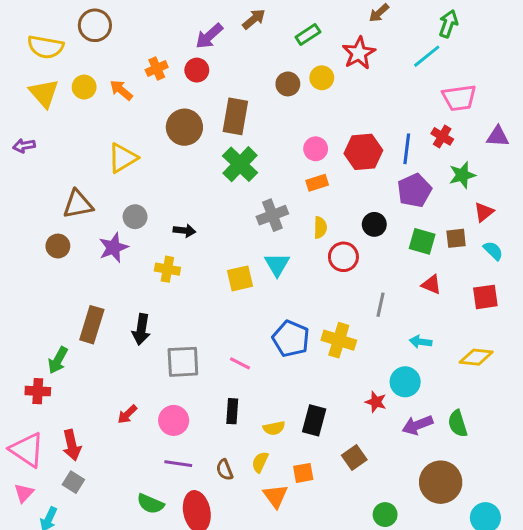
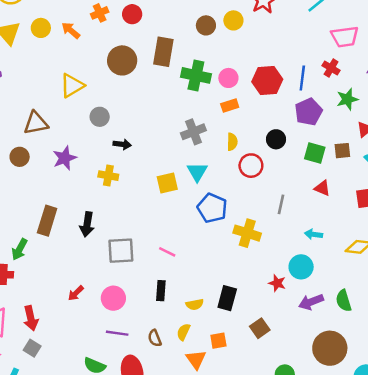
green cross: (240, 164) -> (196, 75), moved, turned -32
gray circle: (135, 217) -> (100, 117), moved
blue pentagon: (291, 339) -> (212, 208), moved

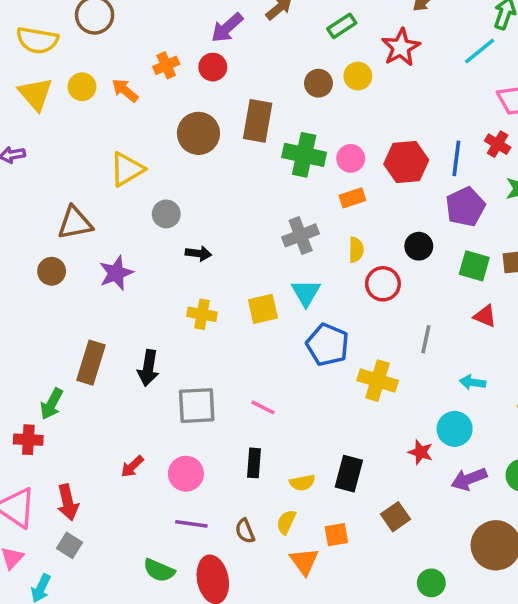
yellow cross: (108, 176) -> (202, 314), moved

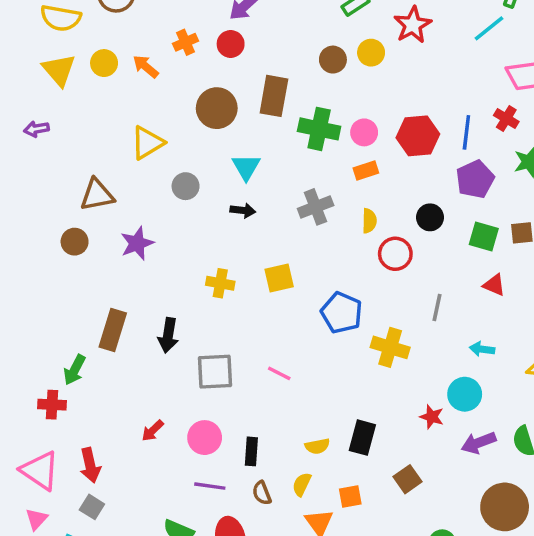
black arrow: (198, 253) -> (243, 210), moved
cyan triangle: (306, 293) -> (246, 167), moved
black rectangle: (254, 463) -> (251, 451), moved

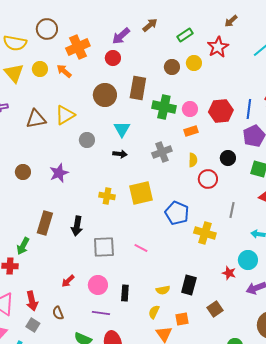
orange cross: (186, 42) -> (78, 47), moved, size x1.6
brown triangle: (97, 195) -> (36, 119), moved
yellow square: (279, 278) -> (141, 193), size x1.4
brown semicircle: (262, 493) -> (58, 313), moved

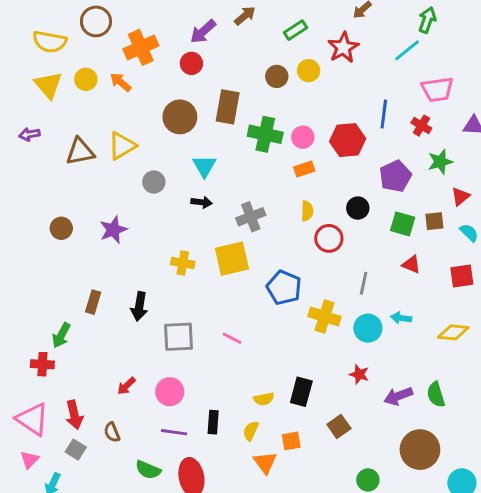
blue line: (249, 109) -> (384, 114), moved
gray cross: (162, 152) -> (251, 217), moved
brown rectangle: (45, 223) -> (93, 302), size x0.7
cyan circle: (248, 260) -> (368, 328), moved
black rectangle: (125, 293) -> (213, 422), moved

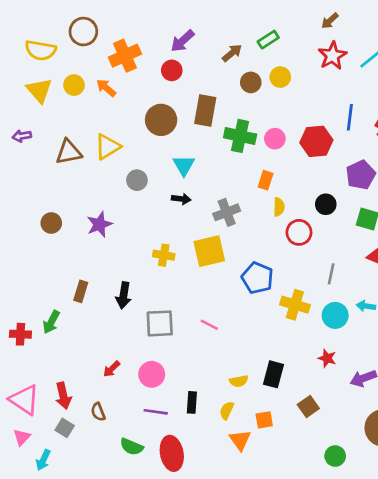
brown arrow: (245, 16) -> (232, 53), moved
red star: (343, 47) -> (332, 56), moved
orange rectangle: (304, 169) -> (266, 180), moved, turned -54
red cross: (42, 364) -> (20, 334), moved

